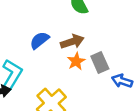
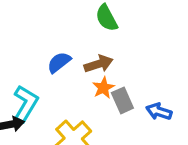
gray rectangle: (100, 63) -> (122, 100), moved

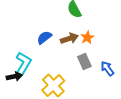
orange star: (103, 88) -> (87, 37), moved
blue arrow: (159, 112) -> (107, 68), turned 35

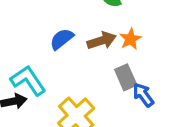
cyan L-shape: (23, 63) -> (28, 81), turned -65
blue arrow: (107, 68) -> (143, 95), moved

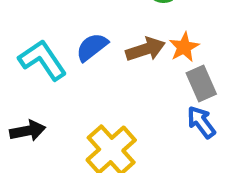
gray rectangle: (126, 77) -> (201, 84), moved
cyan L-shape: (28, 81) -> (43, 60), moved

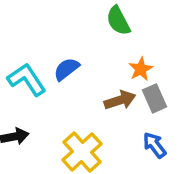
brown arrow: (145, 49) -> (120, 100), moved
blue arrow: (201, 122) -> (155, 145), moved

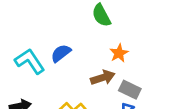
gray rectangle: (155, 98) -> (130, 90), moved, turned -40

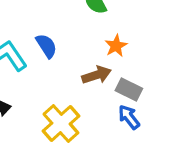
blue semicircle: (61, 53) -> (46, 46), turned 95

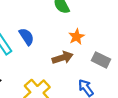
gray rectangle: (129, 90) -> (101, 60), moved

